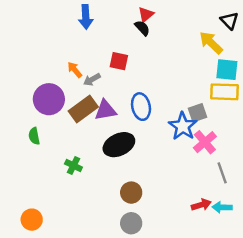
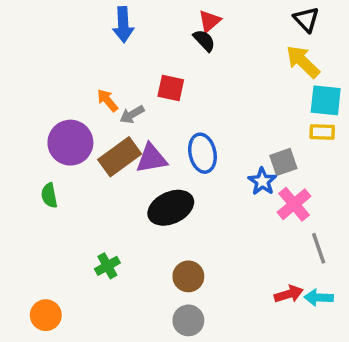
black triangle: (229, 21) -> (306, 19), moved
yellow rectangle: (225, 92) -> (322, 132), size x0.6
blue star: (183, 126) -> (262, 181), size x0.7
green cross: (73, 166) -> (107, 266), moved, turned 35

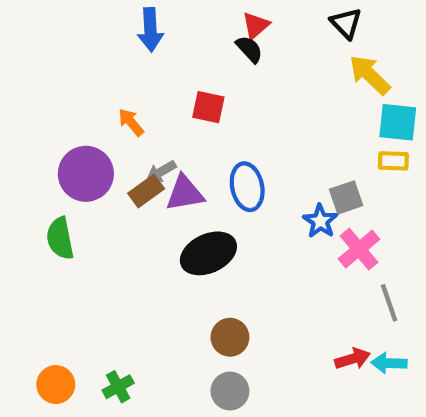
black triangle: (306, 19) -> (346, 23), moved
gray arrow: (132, 114) -> (161, 172), moved
brown rectangle: (120, 157) -> (146, 191), size x0.7
green semicircle: (49, 195) -> (60, 238), size x1.4
green cross: (107, 266) -> (118, 387), moved

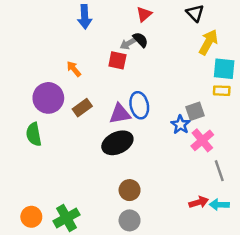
black semicircle: (249, 49) -> (140, 40), moved
yellow arrow: (370, 75) -> (208, 42), turned 75
gray arrow: (161, 172) -> (128, 43), moved
purple triangle: (185, 193) -> (120, 114), moved
green cross: (118, 387) -> (67, 218), size x1.5

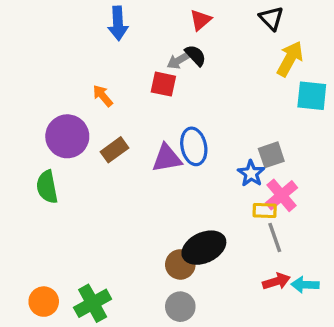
yellow rectangle: (222, 91) -> (265, 210), moved
black ellipse: (117, 143) -> (204, 248), moved
gray line: (219, 171) -> (275, 237), moved

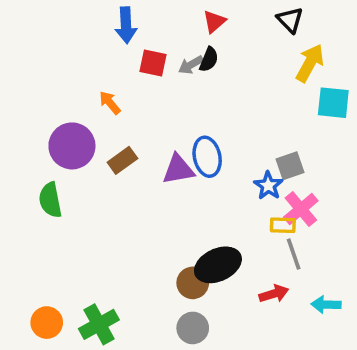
black semicircle: (195, 55) -> (209, 59), turned 65
red square: (163, 84) -> (153, 63), moved
red arrow: (276, 281) -> (274, 294), moved

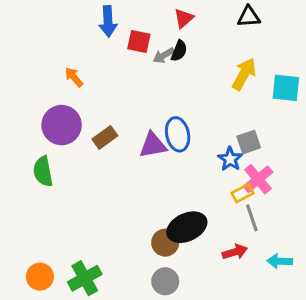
black triangle: (290, 20) -> (249, 17), turned -50
red square: (153, 63) -> (139, 42), moved
yellow arrow: (310, 63) -> (244, 74), moved
orange arrow: (110, 103) -> (74, 77), moved
yellow rectangle: (283, 225) -> (243, 193), turned -30

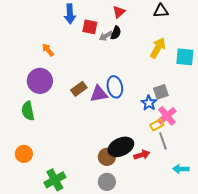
brown rectangle: (105, 137) -> (79, 89), moved
red arrow: (235, 252) -> (142, 155), moved
orange circle: (40, 277) -> (24, 154), moved

